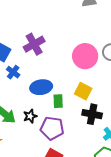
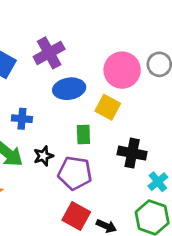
blue cross: (13, 72) -> (22, 119), moved, turned -32
blue ellipse: (41, 87) -> (69, 89), moved
yellow square: (83, 91) -> (108, 107), moved

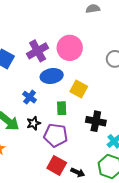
pink circle: (122, 70) -> (70, 48), moved
blue cross: (22, 119) -> (30, 97), moved, turned 32

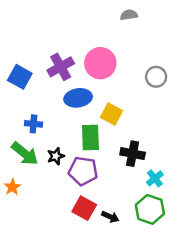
blue cross: (30, 97) -> (33, 124), moved, turned -32
green rectangle: (62, 108) -> (90, 138), size x1.5

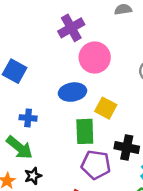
purple cross: (61, 67) -> (71, 28), moved
black star: (56, 156) -> (33, 176), moved
purple pentagon: (83, 171) -> (96, 165), moved

